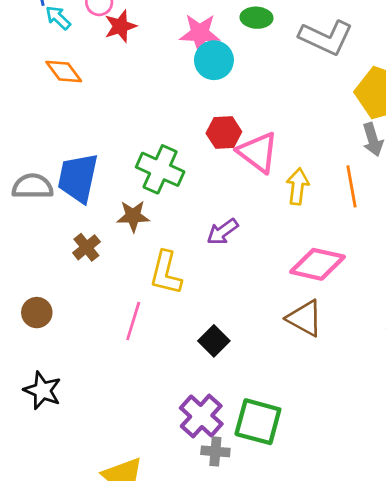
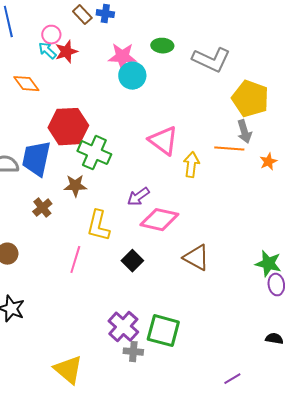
cyan arrow: (58, 18) -> (47, 51), moved
red hexagon: (224, 132) -> (68, 127), moved, size x1.6
orange line: (351, 186) -> (229, 149), moved, turned -76
pink diamond: (317, 264) -> (159, 220), moved
black square: (214, 341) -> (132, 261), moved

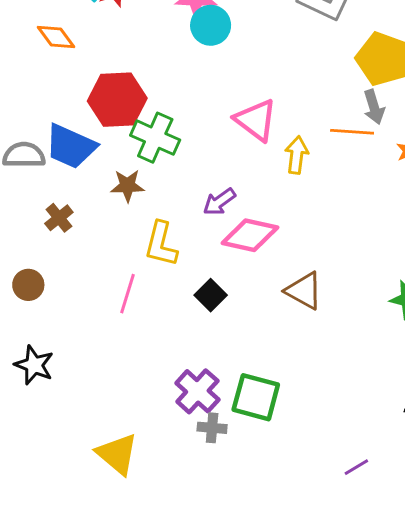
blue trapezoid: (36, 159) -> (71, 146), turned -78
brown cross: (42, 208) -> (59, 218), moved

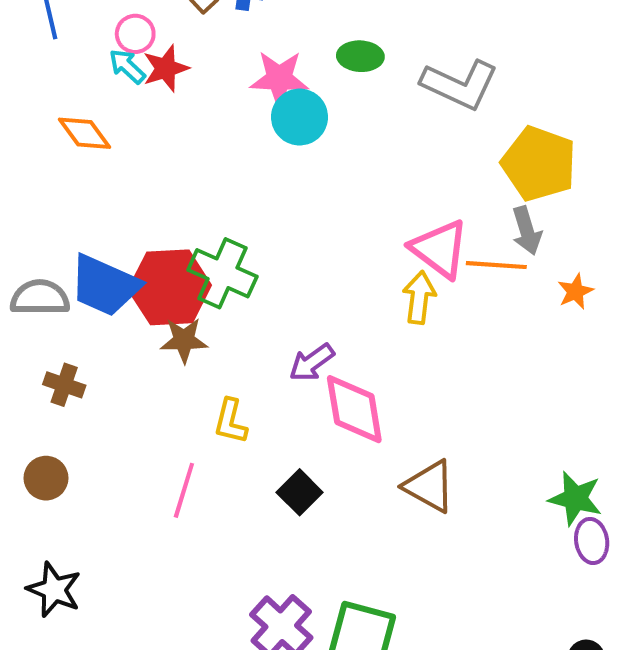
red hexagon: (117, 100) -> (170, 287), moved
pink triangle: (256, 120) -> (439, 249), moved
brown cross: (59, 218) -> (64, 385), moved, turned -32
pink diamond: (250, 235) -> (354, 409), turned 68
yellow L-shape: (161, 244) -> (231, 421), size x0.7

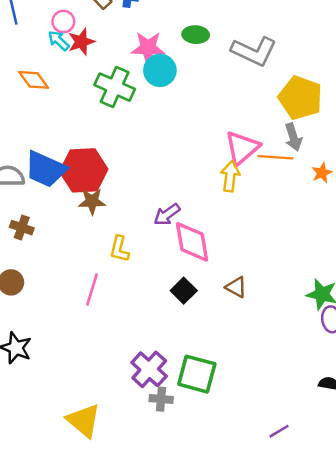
pink triangle: (439, 249) -> (242, 148), turned 42
green cross: (222, 273) -> (115, 87), moved
brown triangle: (429, 486) -> (236, 287), size x0.7
black square: (300, 492) -> (184, 291), moved

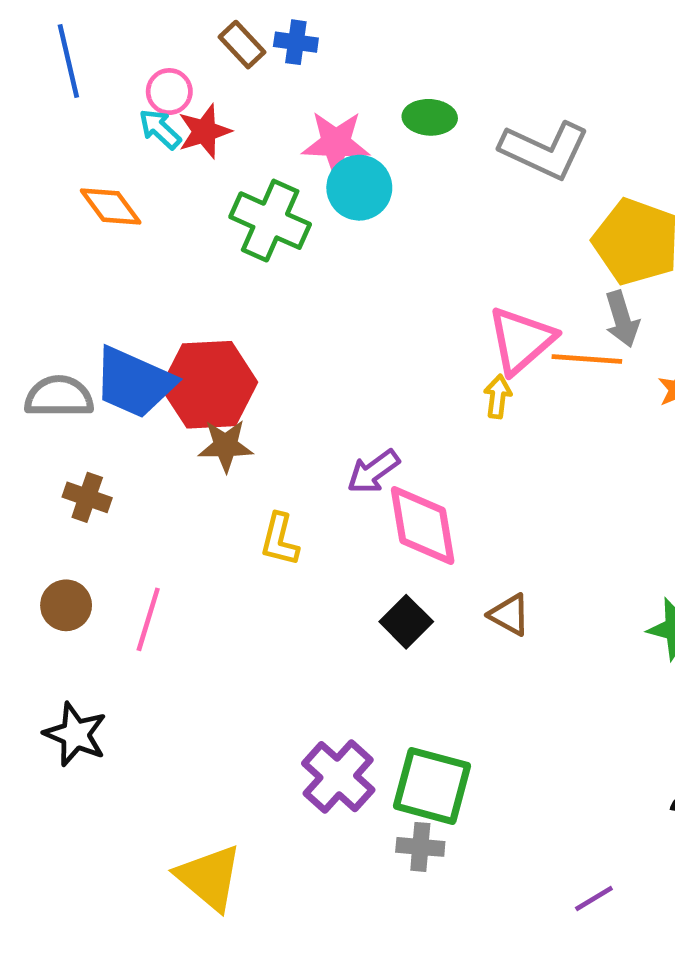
yellow arrow: (230, 176) -> (498, 396), size x0.7
pink line: (92, 290) -> (148, 619), moved
gray cross: (161, 399) -> (420, 847), moved

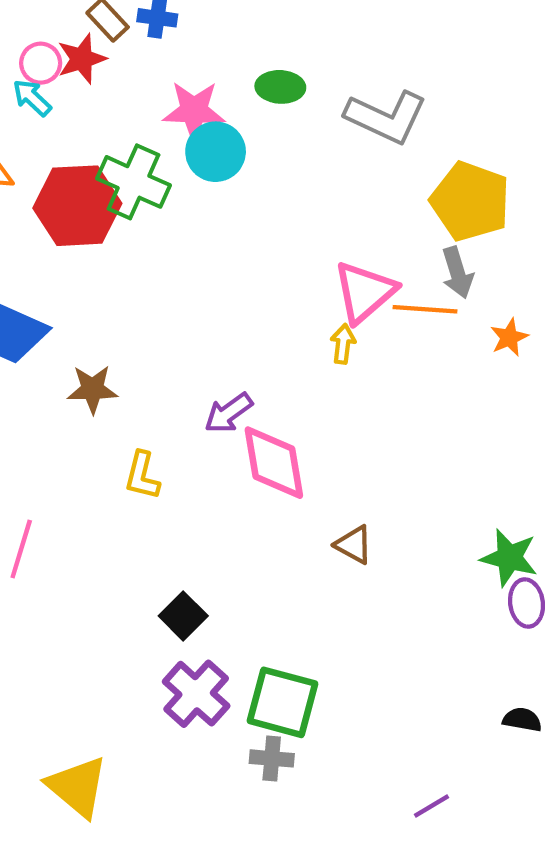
red star: (204, 131) -> (82, 59), moved
red hexagon: (209, 385) -> (77, 206), moved
black square: (406, 622) -> (183, 616), moved

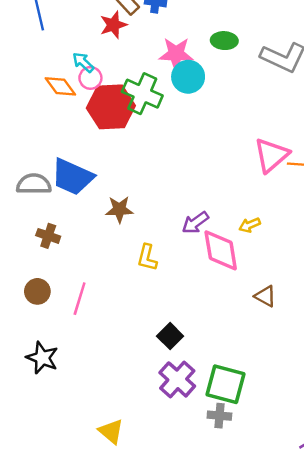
pink circle: (41, 63) -> (90, 78), moved
cyan arrow: (32, 98) -> (83, 62), moved
yellow arrow: (343, 344) -> (250, 225), moved, turned -120
yellow triangle: (77, 787) -> (111, 431), size x0.7

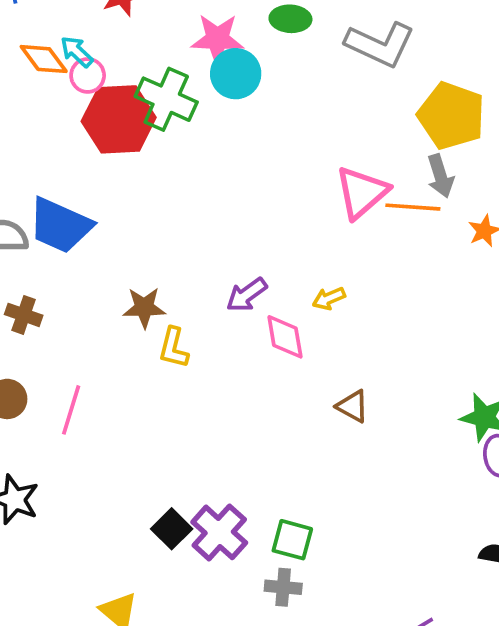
orange diamond: (60, 86) -> (44, 59), moved
brown star: (119, 209) -> (144, 308), moved
pink diamond: (221, 250) -> (285, 337), size x0.7
black square: (170, 336) -> (172, 529), moved
green square: (225, 384) -> (292, 540), size x0.7

